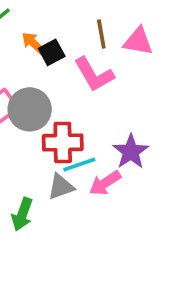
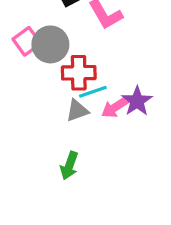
purple star: (131, 152) -> (137, 101), moved
green arrow: (22, 214) -> (69, 166), moved

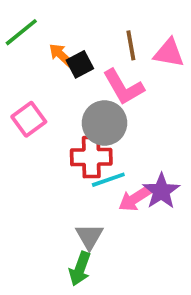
gray circle: (50, 44) -> (104, 123), moved
gray triangle: (77, 111) -> (89, 236), moved, turned -40

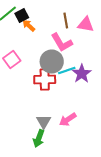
black square: (80, 64) -> (22, 16), moved
cyan line: (108, 180) -> (67, 71), moved
purple star: (161, 191) -> (82, 74), moved
pink arrow: (135, 199) -> (68, 120), moved

